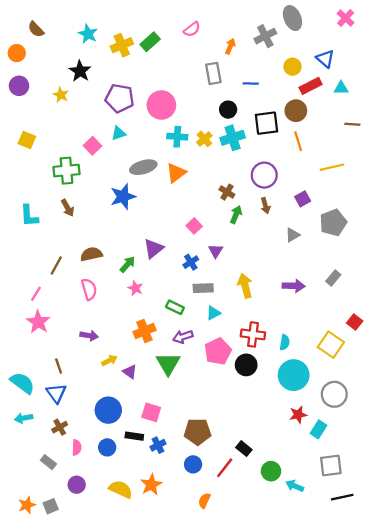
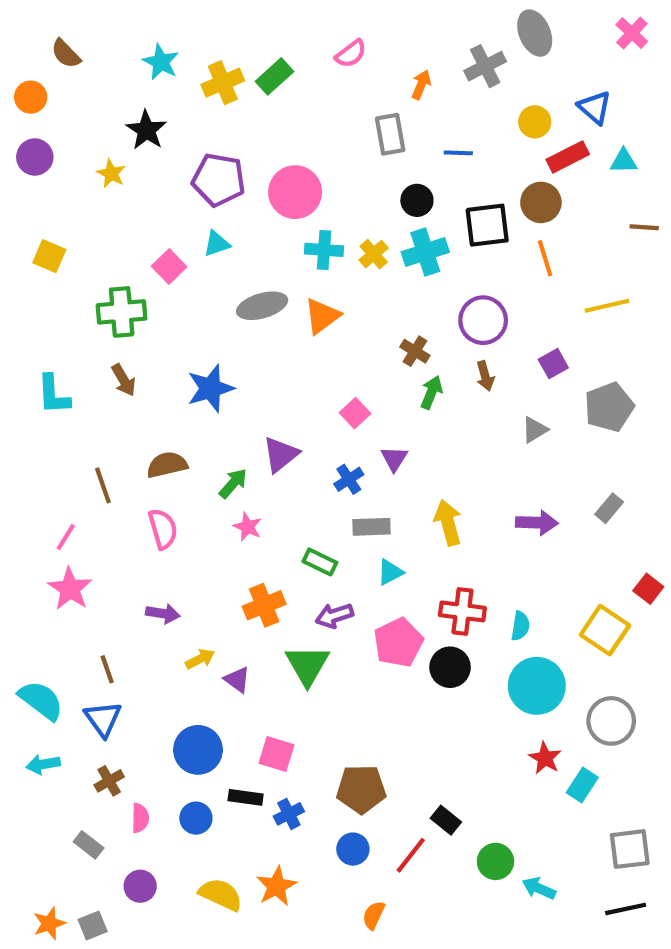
blue star: (123, 197) -> (210, 388), moved
brown line: (56, 265) -> (103, 485), turned -48
red star: (298, 415) -> (545, 758), turned -30
gray square: (331, 465) -> (630, 849), moved

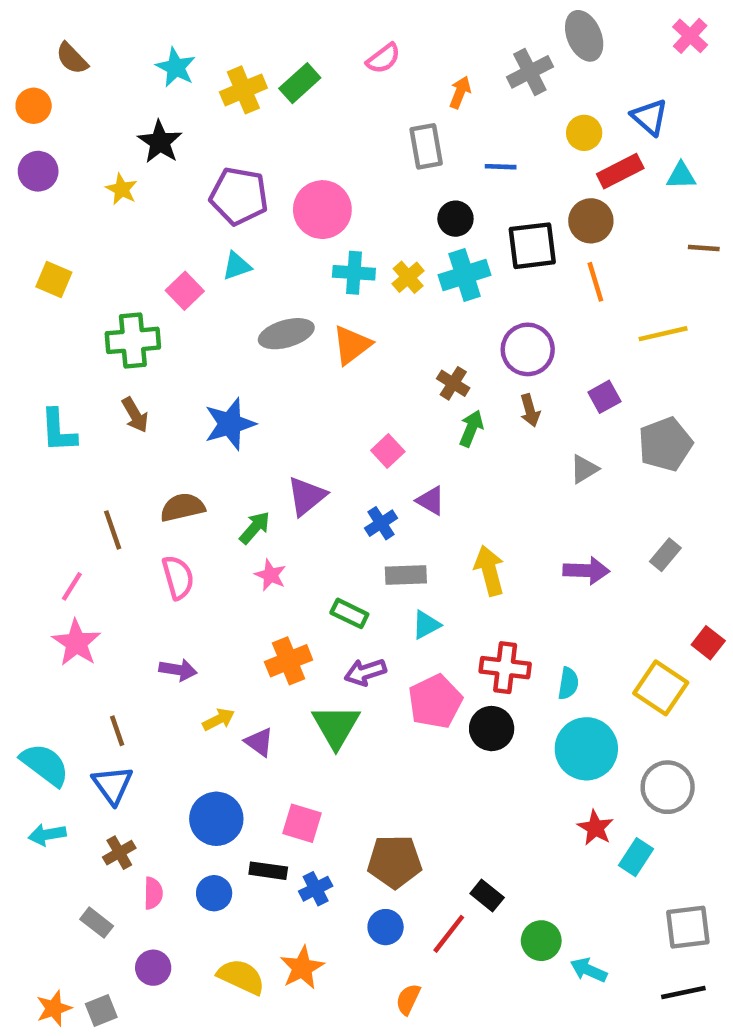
purple triangle: (394, 459) -> (431, 501), turned -32

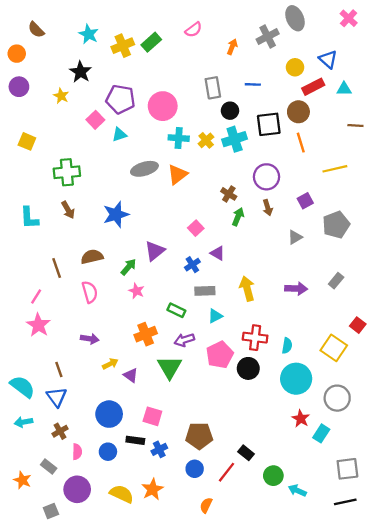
gray rectangle: (426, 146) -> (213, 88), moved
pink square: (185, 291) -> (95, 120), moved
purple circle: (153, 968) -> (77, 489), size x1.5
orange star: (54, 1008) -> (22, 480), moved, turned -30

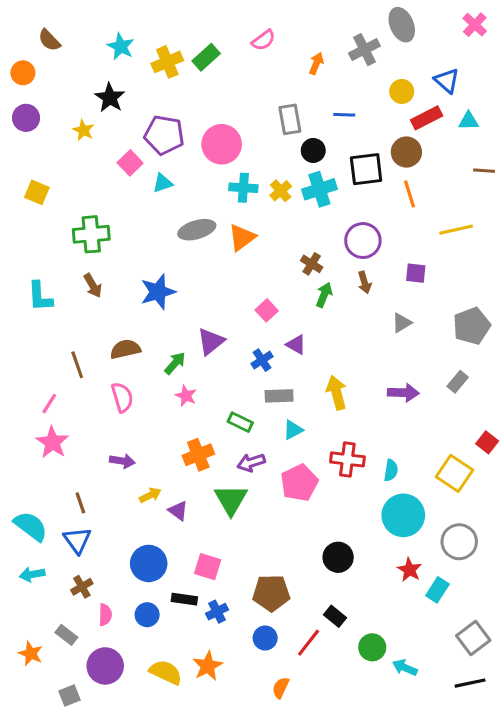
purple square: (305, 201) -> (416, 273), turned 35
gray pentagon: (336, 225) -> (472, 326), moved
black circle: (248, 368) -> (338, 557), moved
gray square: (347, 469) -> (473, 638), turned -30

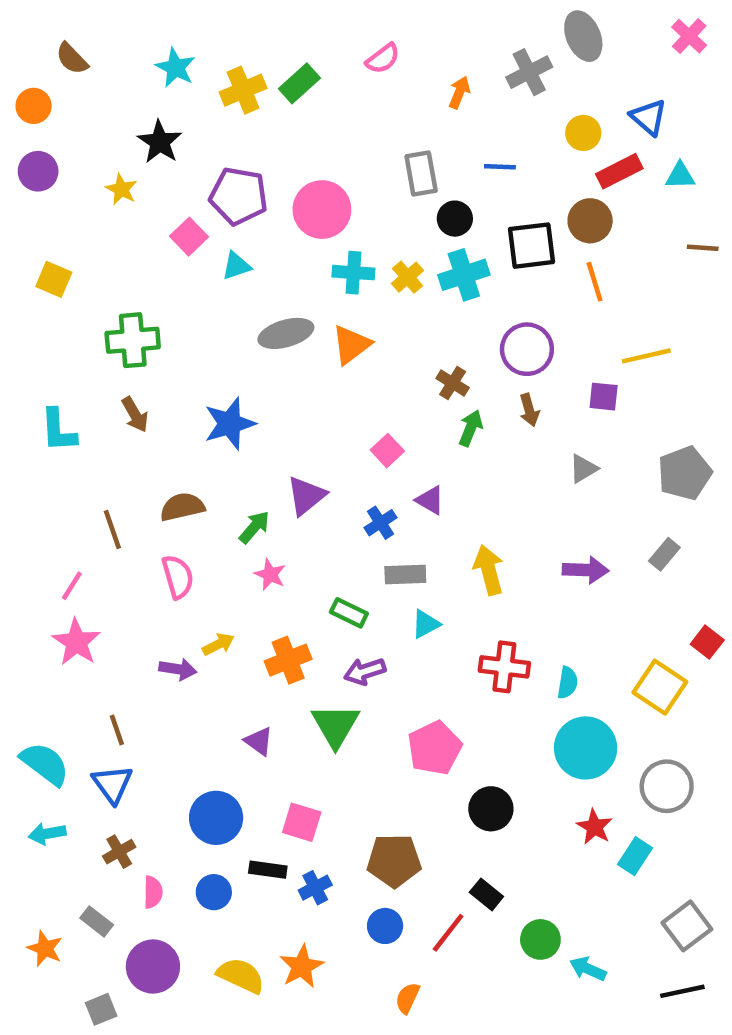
yellow line: (456, 230) -> (646, 356), moved
pink pentagon: (299, 483) -> (435, 748), moved
yellow arrow: (150, 495) -> (218, 644), moved

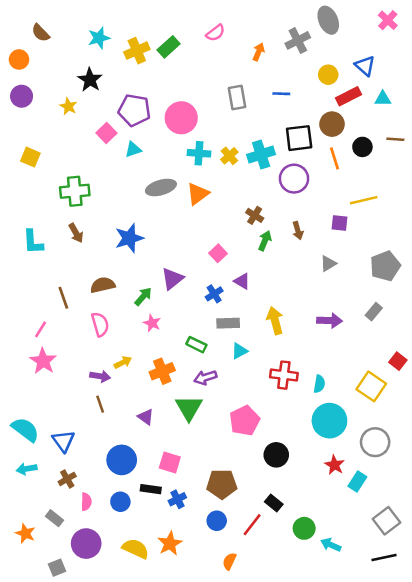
cyan star: (175, 68) -> (99, 38), turned 30
black circle: (455, 219) -> (362, 147), moved
purple circle: (527, 349) -> (294, 179), moved
brown line: (117, 730) -> (100, 404), moved

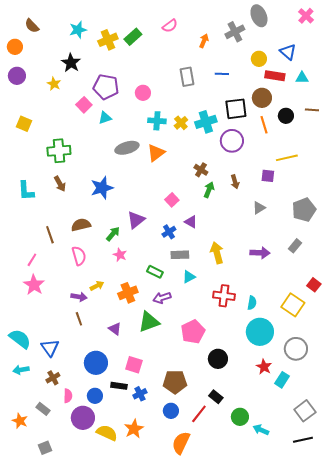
red rectangle: (348, 96) -> (275, 76), turned 36
pink circle: (181, 118) -> (143, 93), size x0.6
green triangle: (189, 408) -> (149, 322), turned 40
purple circle: (86, 544) -> (83, 418), moved
orange semicircle: (229, 561) -> (181, 443), size x1.6

